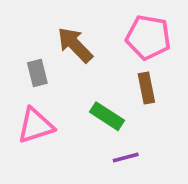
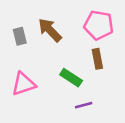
gray rectangle: (37, 73) -> (20, 36), moved

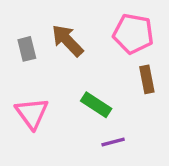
brown rectangle: (97, 59) -> (147, 79), moved
pink triangle: (24, 84) -> (32, 113), turned -48

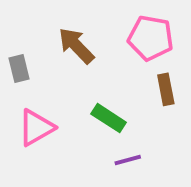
gray rectangle: (27, 49) -> (19, 68), moved
pink triangle: (32, 113) -> (36, 128), turned 36

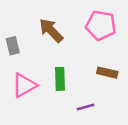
brown rectangle: (166, 89) -> (107, 73), moved, turned -66
green rectangle: (109, 118) -> (60, 79), moved, turned 55

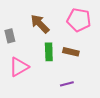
brown rectangle: (107, 73) -> (71, 52), moved
green rectangle: (60, 79) -> (49, 52), moved

